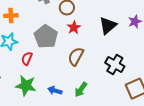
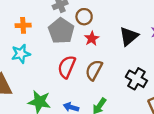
gray pentagon: (46, 37) -> (61, 31), moved
red semicircle: (27, 59) -> (67, 67), moved, size x1.5

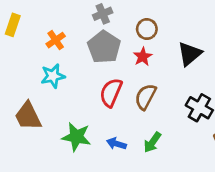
brown circle: (84, 17) -> (147, 29), moved
orange cross: (23, 25) -> (56, 40), turned -32

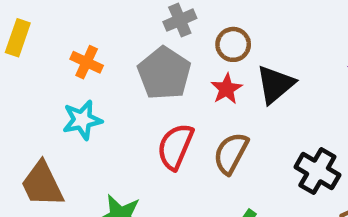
gray cross: (103, 14) -> (180, 20), moved
orange cross: (56, 40) -> (87, 62), turned -30
black triangle: (190, 54) -> (275, 84), moved

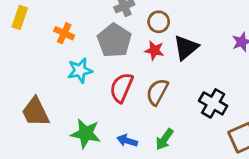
red star: (226, 89) -> (154, 50), turned -30
cyan star: (82, 120) -> (80, 70), moved

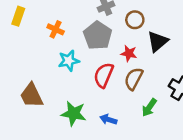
red star: (154, 50) -> (129, 53), moved
green arrow: (164, 139) -> (149, 108), moved

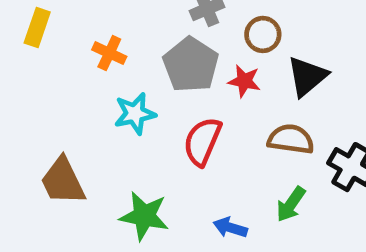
red star: (129, 53) -> (244, 81), moved
brown semicircle: (134, 79) -> (291, 139), moved, turned 70
blue arrow: (108, 120) -> (230, 228), moved

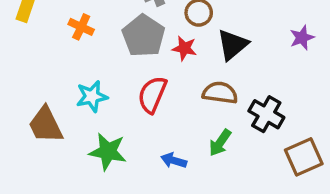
cyan star: (135, 114) -> (92, 96), moved

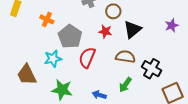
gray pentagon: (143, 36) -> (70, 37), moved

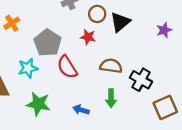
orange cross: (47, 19) -> (12, 23), moved, turned 32
black triangle: (132, 29) -> (120, 22), moved
red semicircle: (87, 58) -> (67, 67), turned -55
green arrow: (125, 85) -> (111, 98), turned -35

